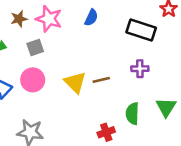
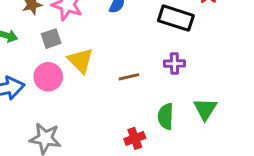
yellow triangle: (75, 82) -> (80, 61), moved

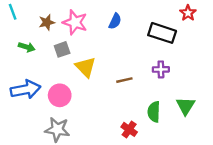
pink circle: (48, 77) -> (60, 95), moved
red cross: (135, 138) -> (129, 129), turned -35

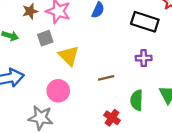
brown line: (124, 80) -> (106, 78), moved
pink circle: (60, 95) -> (58, 91), moved

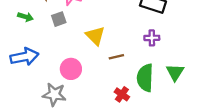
yellow triangle: (69, 56) -> (95, 36), moved
green semicircle: (137, 100) -> (145, 78), size x1.4

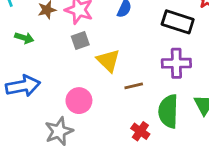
gray square: (59, 19) -> (80, 41), moved
purple cross: (152, 38) -> (176, 63), size x1.5
gray star: (54, 94) -> (59, 131), turned -30

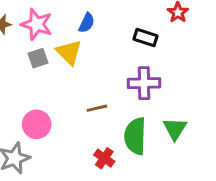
black rectangle: (178, 22) -> (145, 38), size x0.7
yellow triangle: (108, 61) -> (69, 52), moved

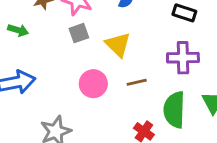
yellow triangle: (69, 52) -> (118, 45), moved
pink circle: (37, 124) -> (93, 84), moved

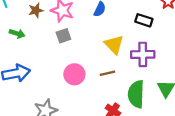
yellow triangle: (118, 45) -> (114, 45), moved

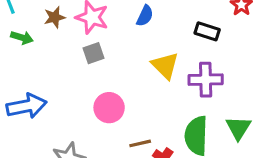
green arrow: (17, 34) -> (22, 38), moved
brown line: (107, 73) -> (140, 143), moved

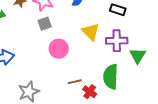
pink circle: (109, 108) -> (59, 49), moved
green triangle: (238, 128) -> (138, 56), moved

